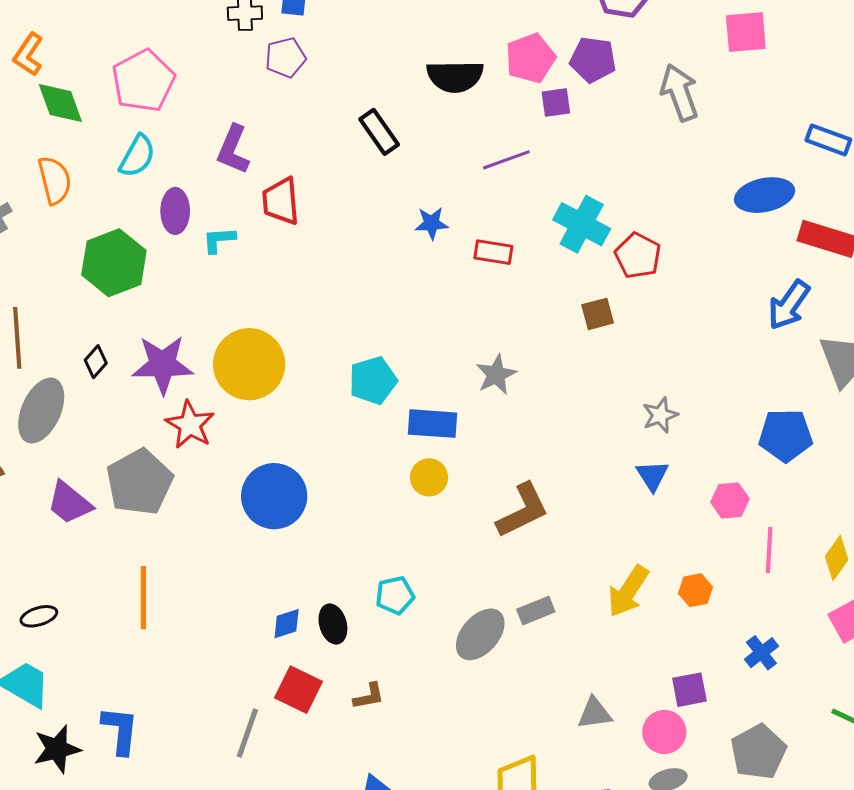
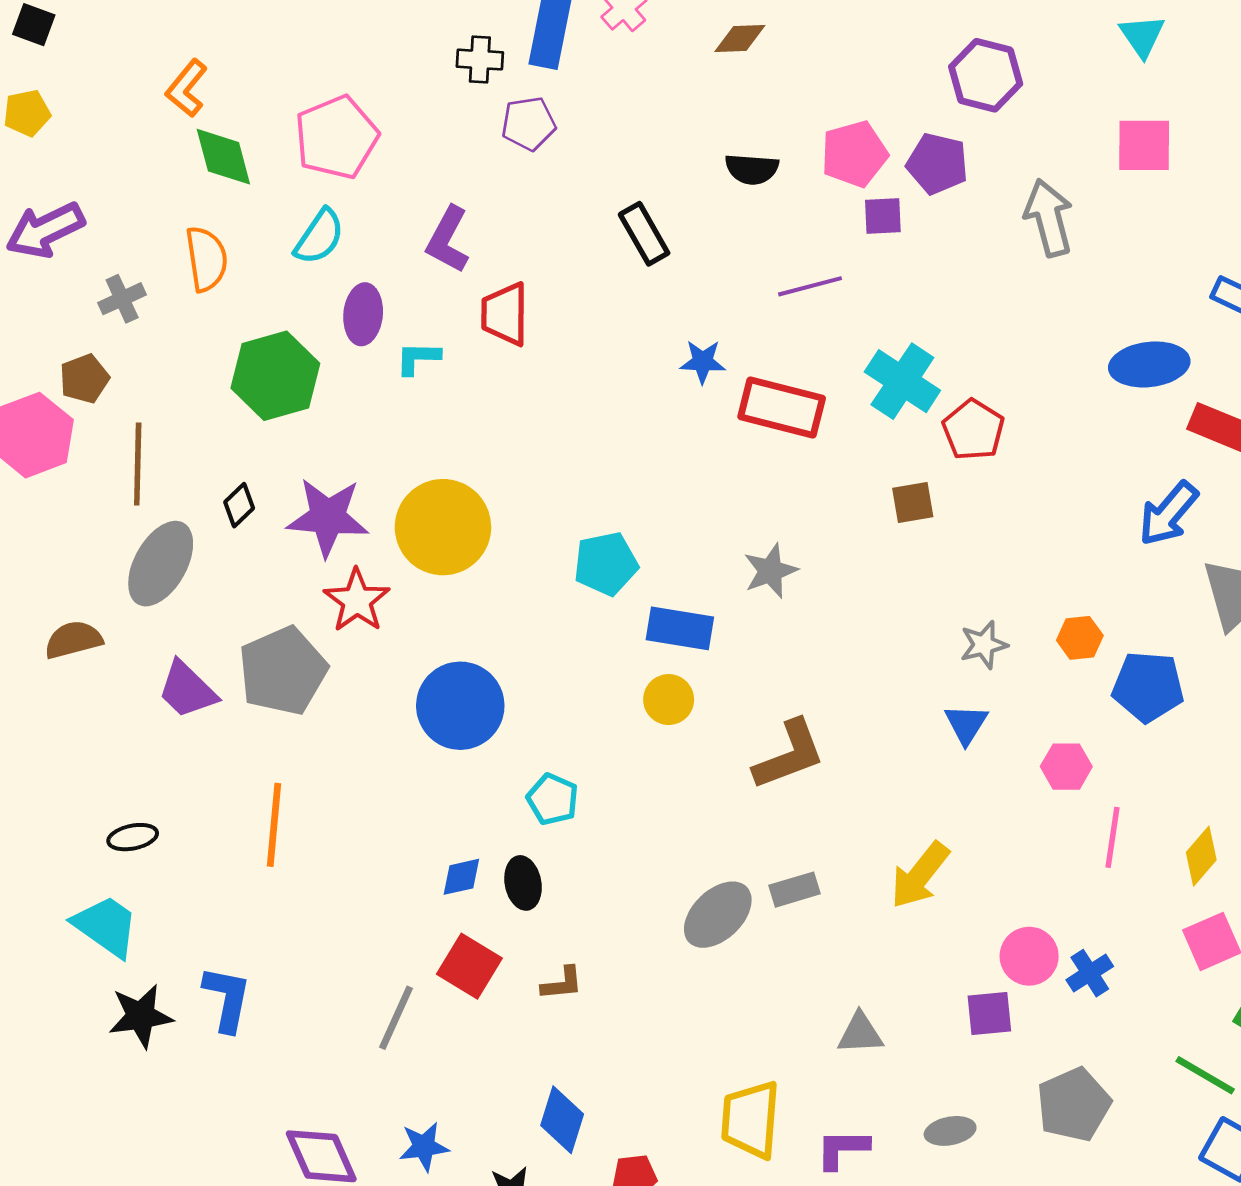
black semicircle: (455, 76) -> (752, 169), size x0.7
red rectangle: (493, 252) -> (782, 407), size x1.6
orange hexagon: (695, 590) -> (1080, 638), moved
cyan pentagon: (395, 595) -> (553, 799), moved, turned 30
pink circle: (664, 732) -> (1029, 956), moved

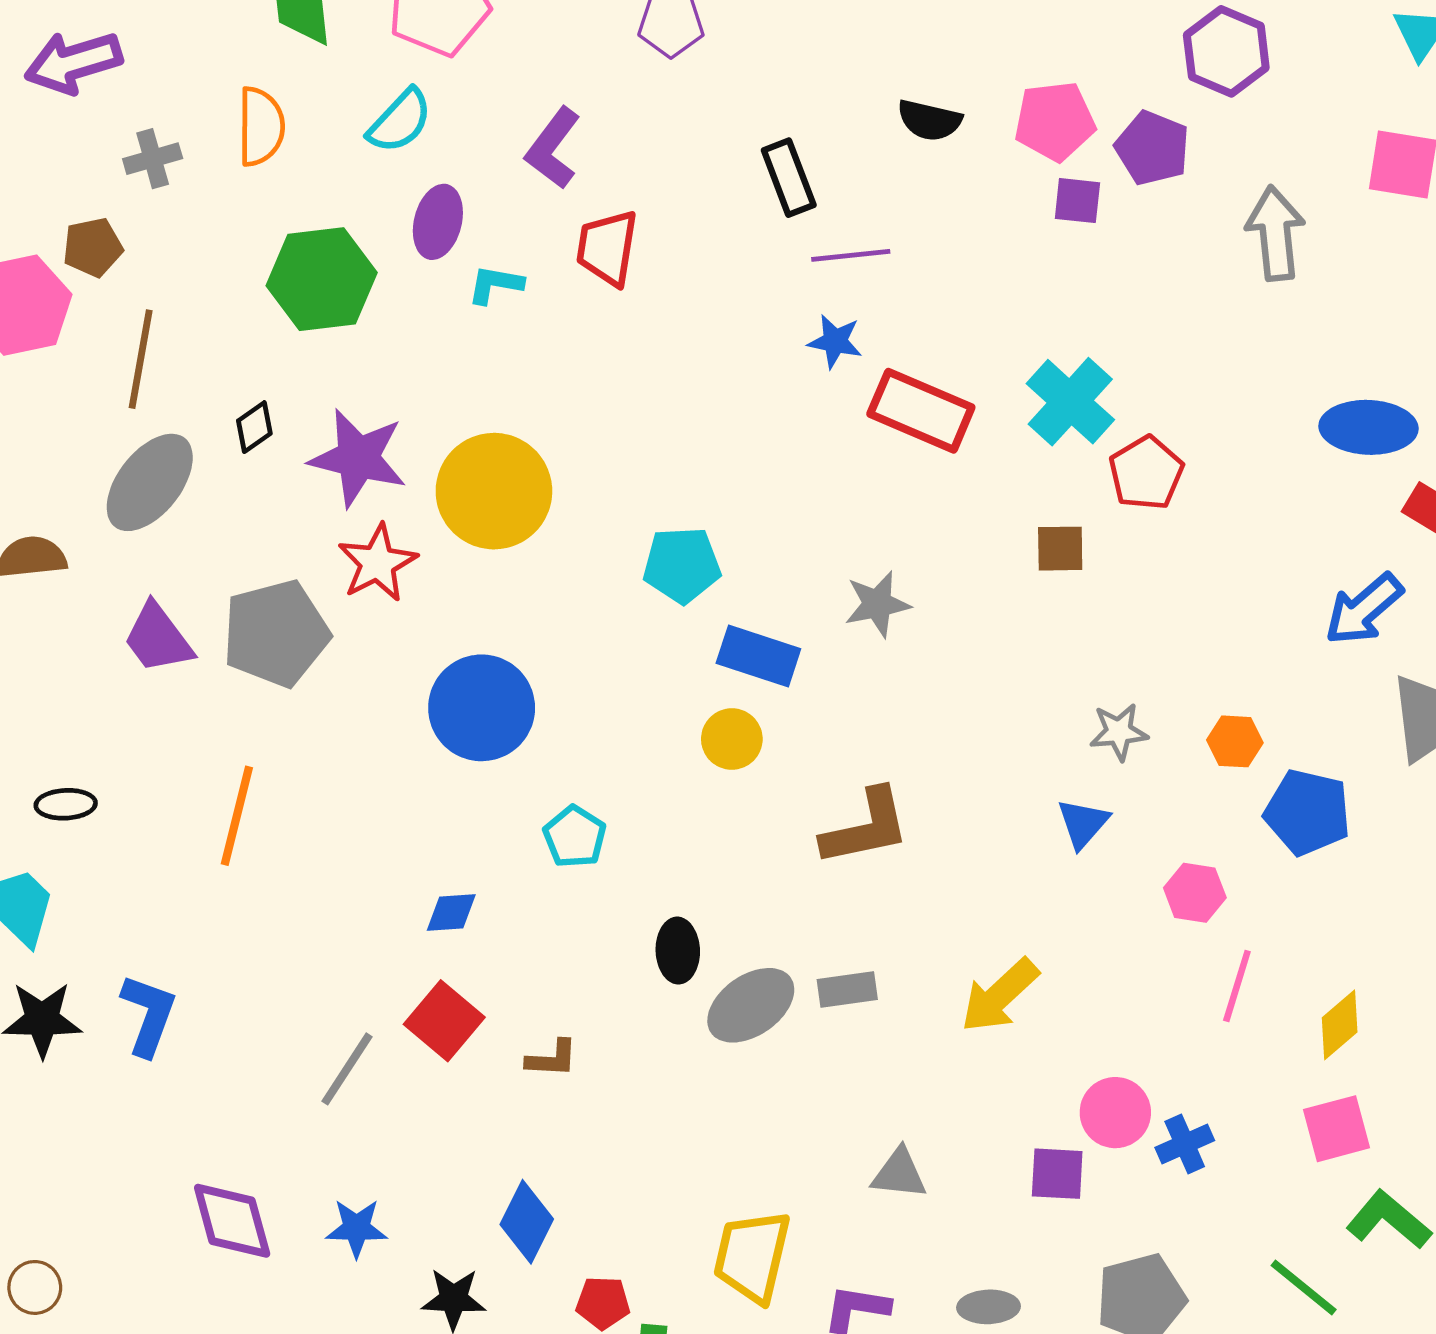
purple line: (810, 286) -> (851, 255), moved
black ellipse: (523, 883) -> (678, 951), moved

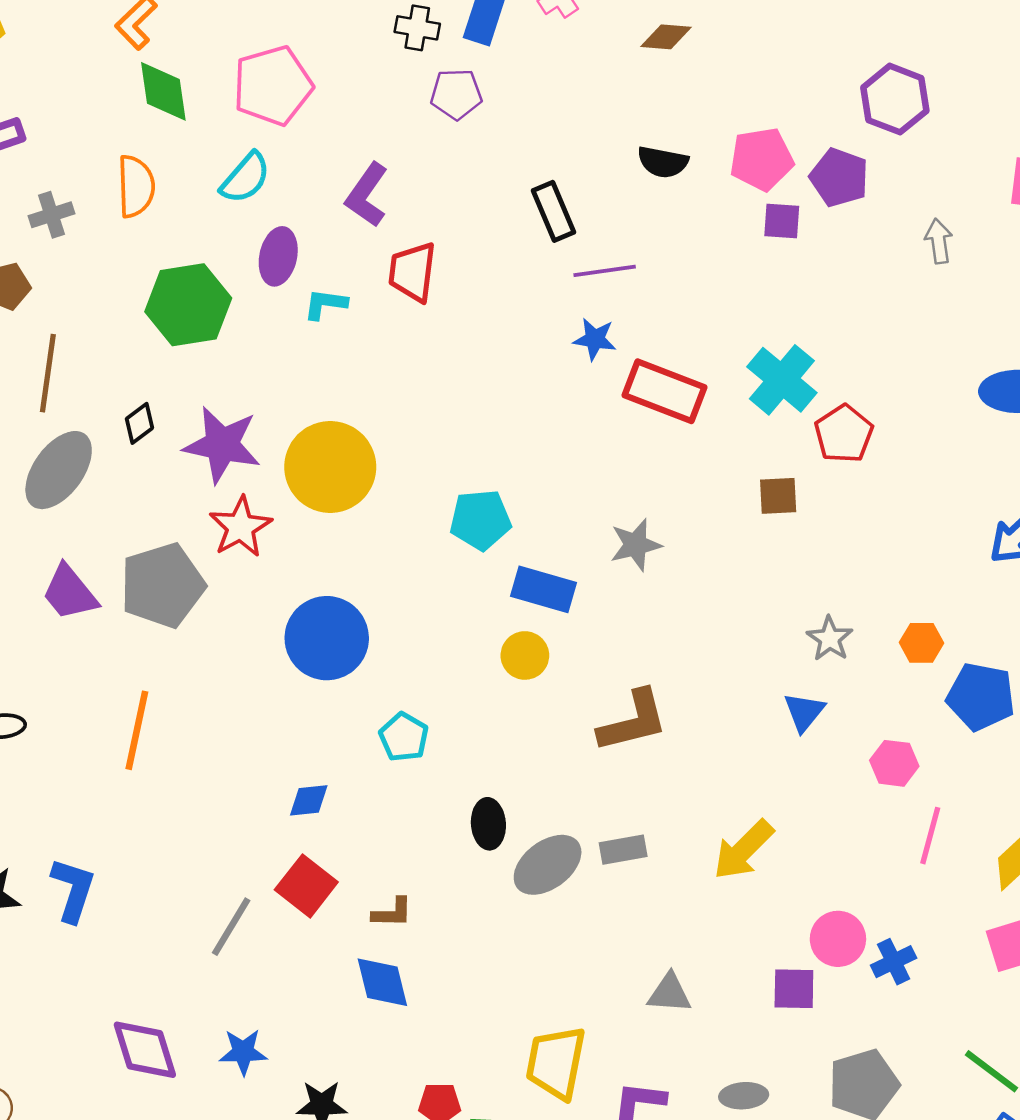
gray arrow: (1275, 233) -> (939, 241), size x0.6
gray star: (1119, 732) -> (830, 639), turned -30
blue diamond: (527, 1222) -> (382, 982), moved, turned -38

